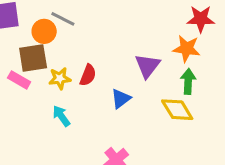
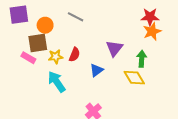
gray line: (63, 19) -> (76, 17), moved
orange star: (187, 49) -> (152, 31), moved, turned -30
cyan arrow: (61, 116) -> (57, 82), size x1.5

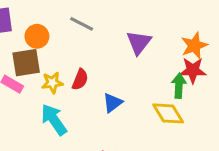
red star: (150, 17) -> (193, 70), moved
purple triangle: (114, 48) -> (139, 42), moved

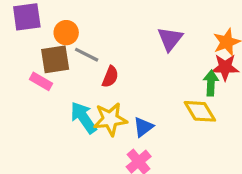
gray line: (82, 24) -> (87, 55), moved
yellow star: (52, 83) -> (110, 119), moved, size x1.5
blue triangle: (113, 103) -> (143, 127), moved

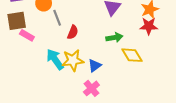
gray line: (87, 55) -> (57, 18), turned 42
brown square: (55, 59) -> (17, 21), moved
green arrow: (211, 83) -> (114, 37), moved, turned 77

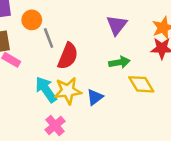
red semicircle: (73, 32) -> (68, 56), size x1.5
pink cross: (91, 88) -> (55, 126), moved

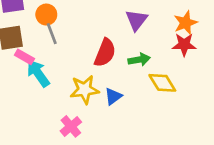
gray line: (49, 38) -> (52, 34), moved
red semicircle: (68, 56) -> (105, 53), moved
cyan arrow: (46, 89) -> (38, 73), moved

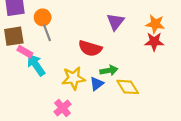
orange star: (186, 23) -> (155, 24), turned 30
red semicircle: (105, 53) -> (90, 48), turned 85
green arrow: (139, 60) -> (109, 70), moved
yellow diamond: (162, 83) -> (128, 87), moved

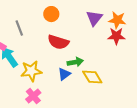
orange circle: (43, 17) -> (51, 14), moved
purple triangle: (116, 22) -> (94, 18), moved
yellow star: (74, 78) -> (31, 71), moved

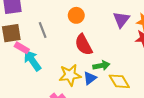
red semicircle: (58, 42) -> (84, 45), turned 45
yellow star: (31, 71) -> (70, 75), moved

